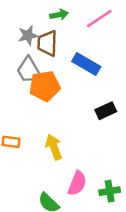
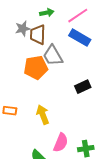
blue rectangle: (86, 64) -> (80, 38), moved
gray trapezoid: (29, 70) -> (53, 56), moved

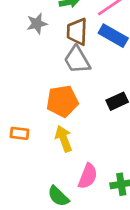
brown trapezoid: (38, 35) -> (77, 32), moved
orange pentagon: (36, 68) -> (62, 101), moved

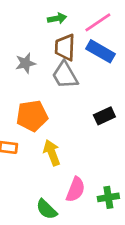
gray star: (37, 24) -> (25, 63), moved
orange pentagon: (62, 101) -> (32, 116), moved

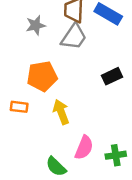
gray trapezoid: (65, 75) -> (74, 37), turned -116

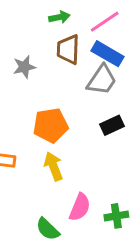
gray trapezoid: (74, 37) -> (102, 80), moved
orange pentagon: (42, 76) -> (51, 125), moved

